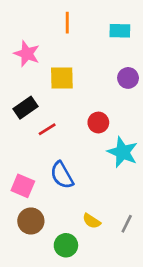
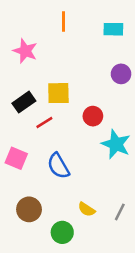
yellow square: (62, 78) -> (58, 93), moved
pink square: (23, 186) -> (16, 158), moved

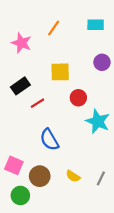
orange line: (64, 22) -> (54, 28), moved, turned 35
yellow square: (58, 93) -> (60, 72), moved
pink square: (16, 158) -> (14, 165), moved
brown circle: (29, 209) -> (40, 176), moved
green circle: (62, 232) -> (20, 195), moved

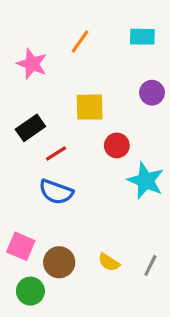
blue semicircle: (49, 140) -> (56, 192), moved, turned -40

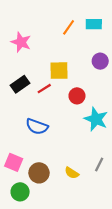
orange line: (80, 41) -> (69, 27), moved
red line: (56, 153) -> (44, 89), moved
gray line: (150, 265) -> (99, 164), moved

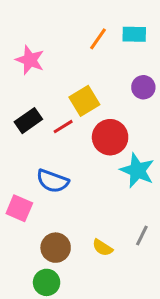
yellow square: (59, 71) -> (84, 101), turned -30
red circle: (77, 96) -> (110, 137), size x1.5
pink square: (14, 162) -> (19, 208), moved
green circle: (20, 192) -> (47, 282), moved

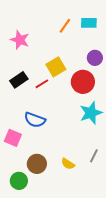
red circle: (110, 137) -> (83, 82), moved
cyan star: (137, 170) -> (91, 113), turned 30
green circle: (47, 282) -> (19, 181), moved

